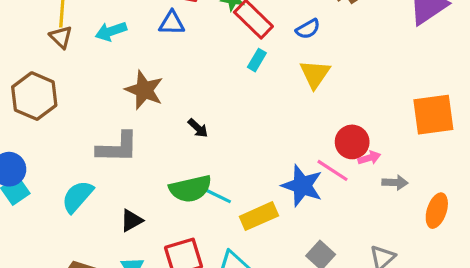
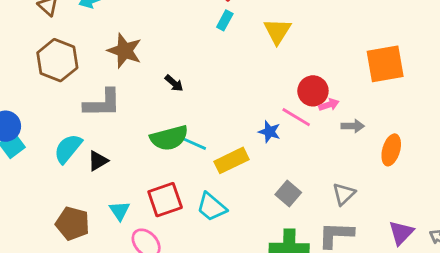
brown hexagon: (34, 96) -> (57, 60), moved
blue star: (302, 186) -> (269, 132), size x0.6
black triangle: (132, 220) -> (98, 161), moved

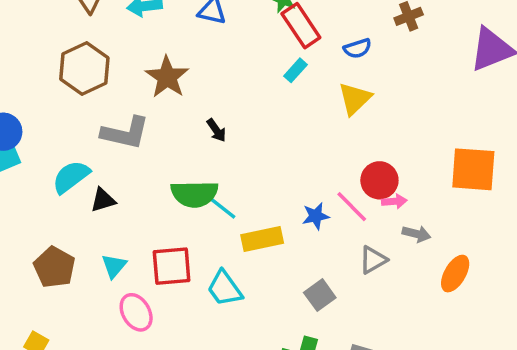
blue star: (269, 132) -> (316, 216), turned 30
gray triangle: (344, 194) -> (373, 260), moved

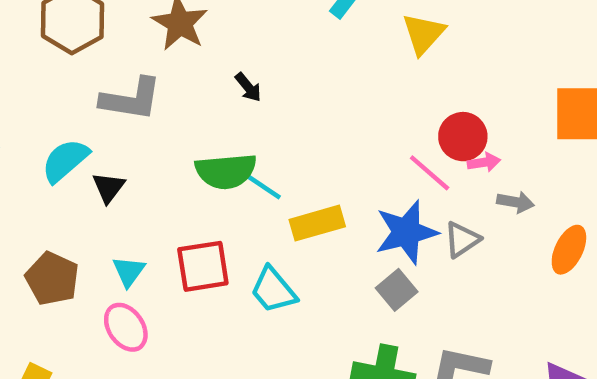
black triangle: (103, 200) -> (109, 187), turned -32
blue star: (316, 216) -> (406, 232), moved, size x1.8
pink ellipse: (136, 312) -> (126, 327), moved

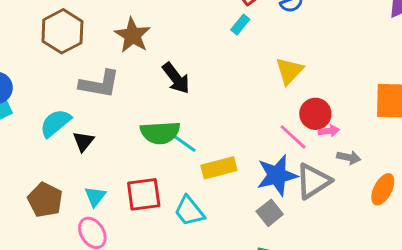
yellow triangle: (423, 34) -> (289, 71), moved
black arrow: (248, 87) -> (176, 78), size x1.6
gray triangle: (462, 240) -> (313, 181), size x1.5

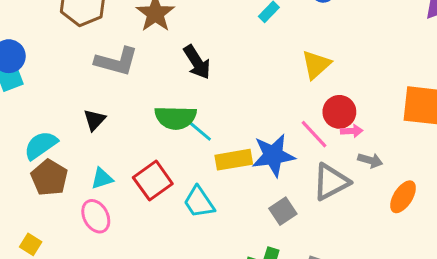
cyan semicircle: (55, 123) -> (41, 145), moved
blue star: (277, 175) -> (273, 155), moved
red square: (144, 194) -> (153, 181), turned -33
cyan triangle: (95, 196) -> (102, 178), turned 30

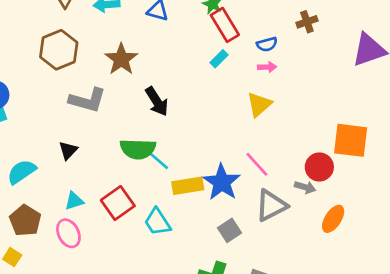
red circle: (339, 112) -> (319, 167), moved
pink arrow: (352, 131) -> (267, 67), moved
blue star: (273, 155) -> (222, 182), turned -30
brown pentagon: (49, 178) -> (25, 221), moved

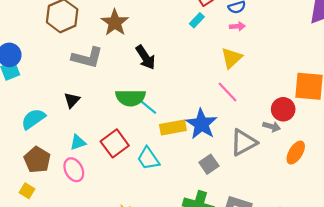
pink line: (257, 164) -> (228, 92), moved

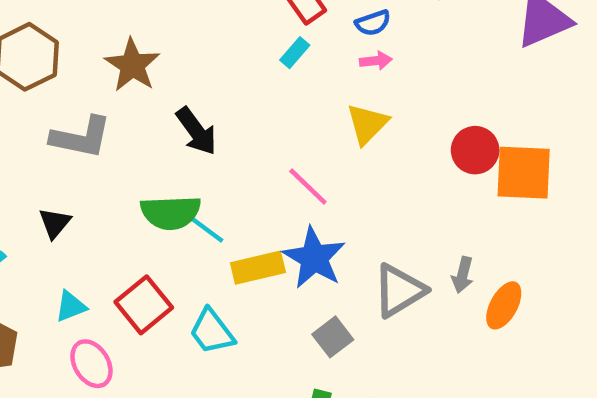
pink line: (228, 92) -> (308, 186), moved
red circle: (283, 109) -> (475, 150), moved
gray arrow: (272, 127) -> (463, 275), moved, turned 91
pink ellipse: (74, 170) -> (91, 364), moved

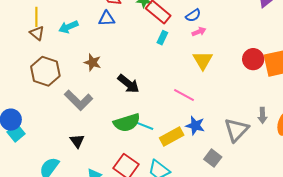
brown star: (132, 65) -> (93, 62), size x0.7
gray L-shape: (81, 137) -> (79, 100), turned 48
blue star: (314, 258) -> (195, 125), size x0.7

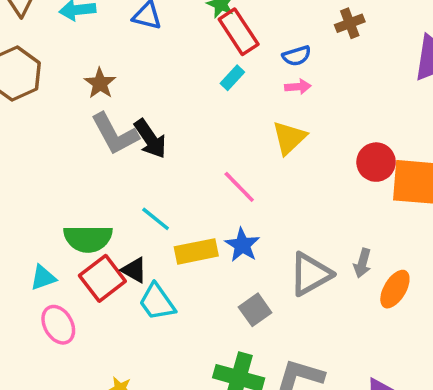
gray L-shape: (79, 100) -> (115, 134), moved
green semicircle: (127, 123) -> (88, 239), moved
black triangle: (77, 141) -> (134, 270), moved, turned -42

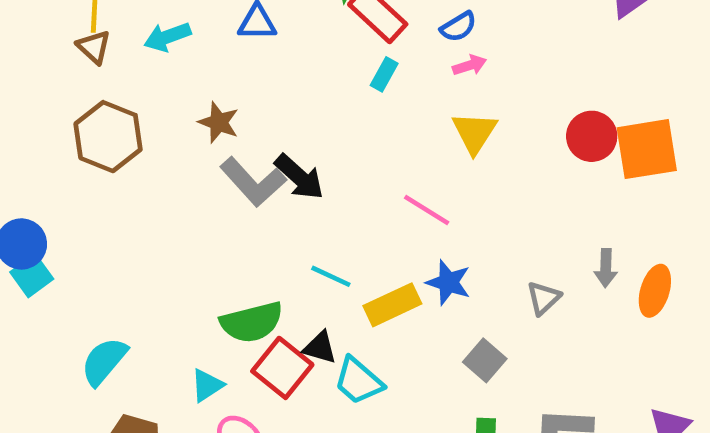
gray triangle: (310, 274) -> (544, 298), size x0.6

